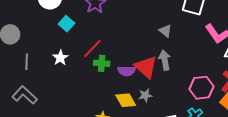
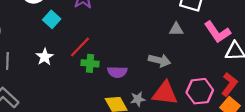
gray triangle: (165, 31) -> (176, 29), moved, turned -40
gray arrow: (165, 60) -> (159, 60), turned 114
red triangle: (146, 67) -> (165, 93), moved, turned -35

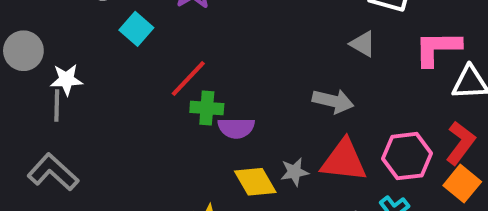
gray triangle: (176, 29) -> (363, 44), turned 32
pink L-shape: (217, 32) -> (438, 48), turned 124
white star: (45, 57) -> (66, 80), moved, turned 30
purple semicircle: (117, 72) -> (236, 128), moved

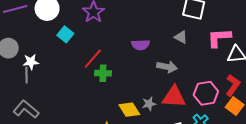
purple semicircle: (236, 128) -> (141, 45), moved

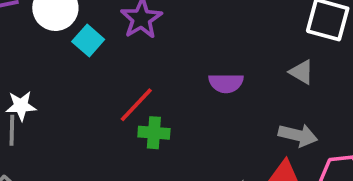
cyan square: (65, 34) -> (88, 40), moved
gray arrow: (167, 67) -> (298, 135), moved

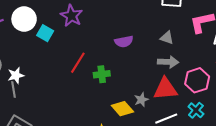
gray triangle: (302, 72) -> (167, 38), moved
green cross: (154, 133) -> (102, 74), moved

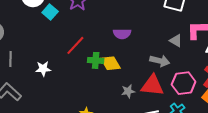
gray triangle: (167, 38) -> (176, 41), moved
white star: (16, 75) -> (43, 69), moved
yellow diamond: (122, 109) -> (111, 63), moved

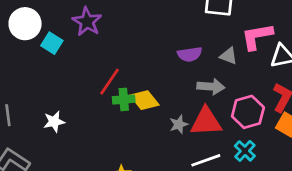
purple semicircle: (122, 34) -> (190, 54), moved
red line: (75, 45) -> (110, 82), moved
gray star: (128, 91) -> (179, 124), moved

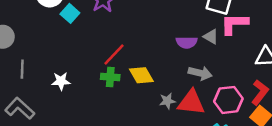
pink L-shape: (257, 36) -> (234, 24), moved
gray triangle: (229, 56) -> (211, 37), moved
green cross: (124, 99) -> (110, 77), moved

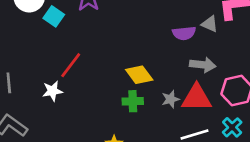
red line: (114, 55) -> (71, 65), moved
green cross: (110, 77) -> (133, 101), moved

